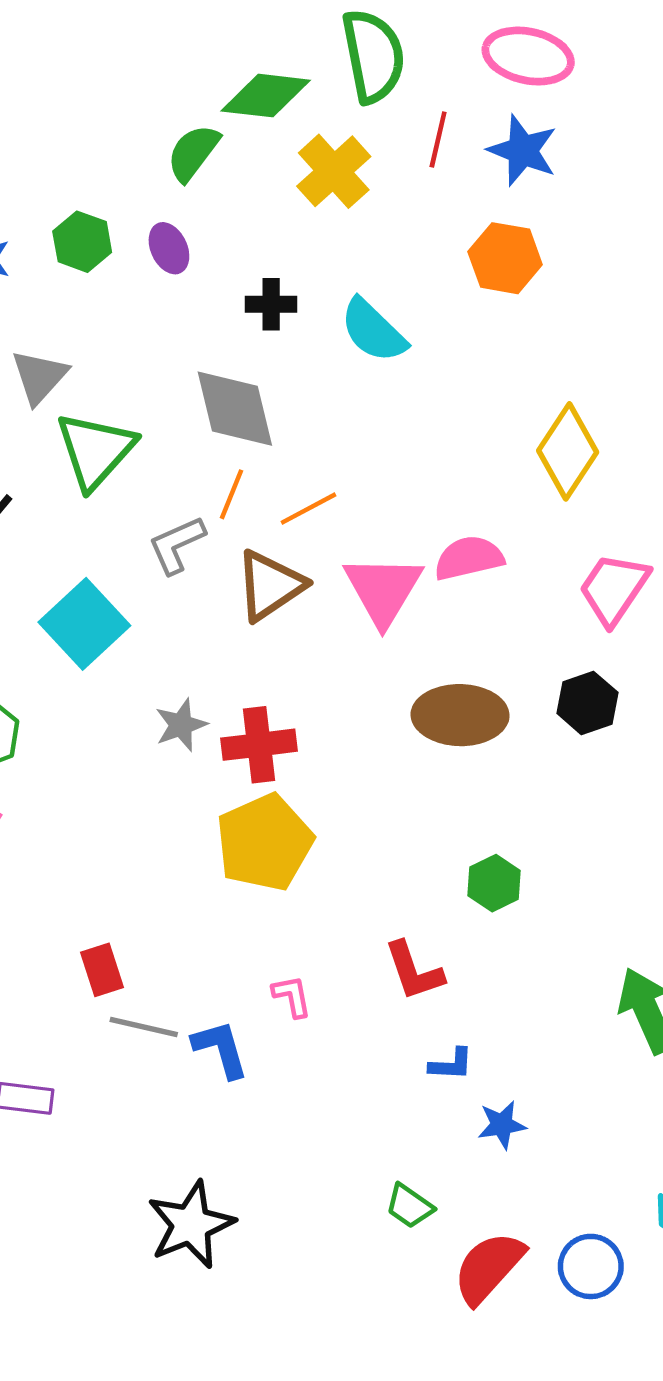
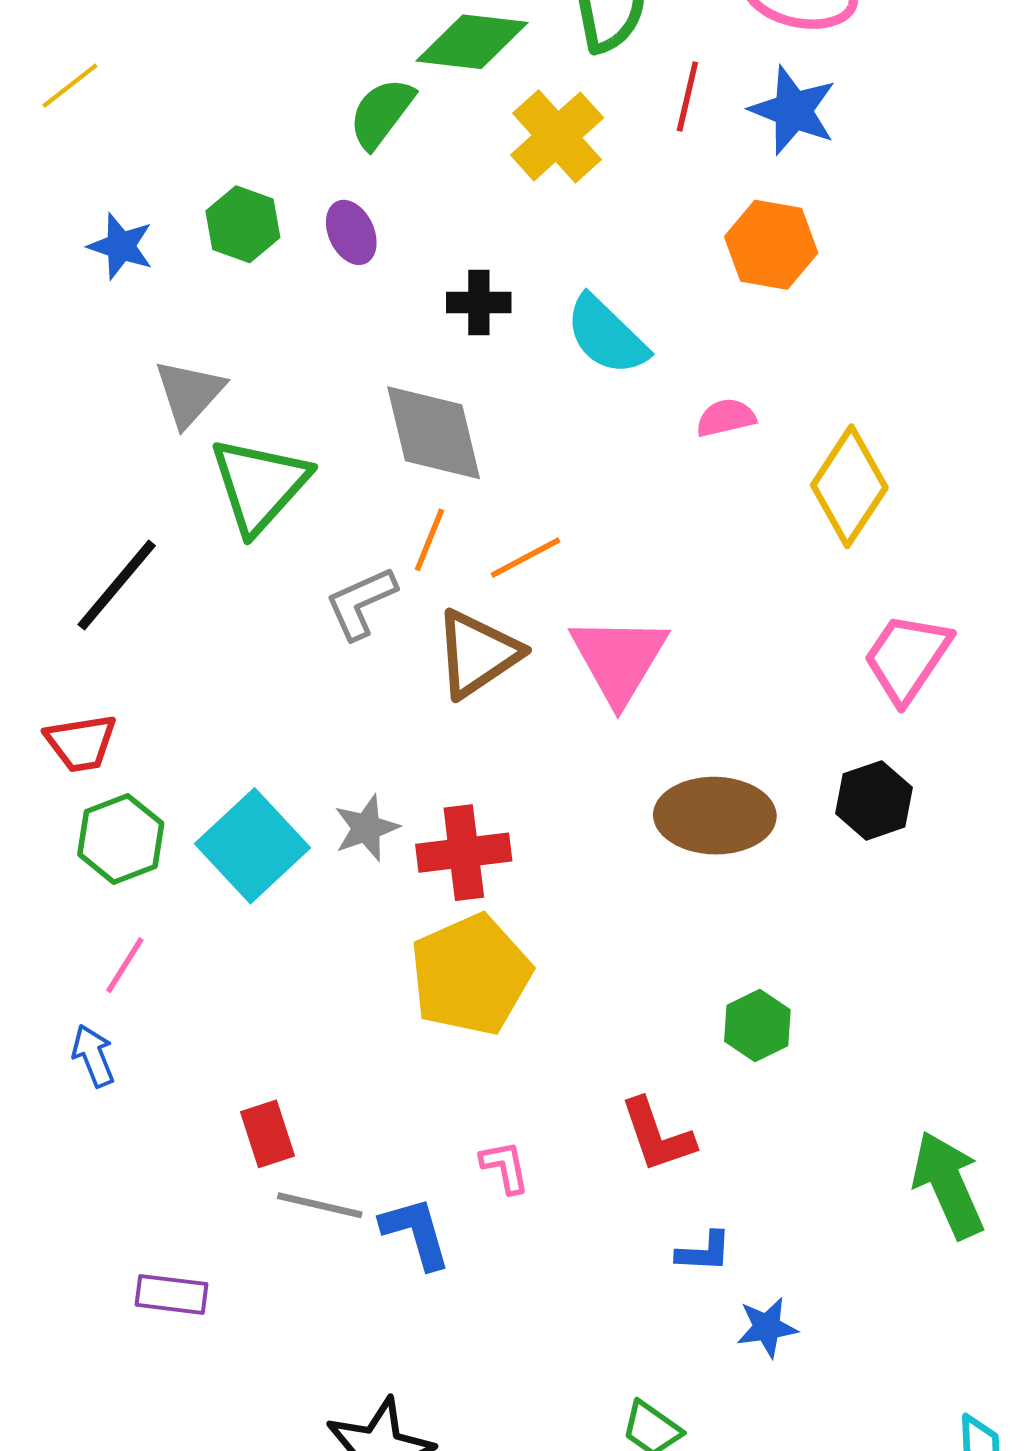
pink semicircle: (469, 558) -> (726, 418), moved, size x0.7
cyan square: (84, 624) -> (252, 846), moved

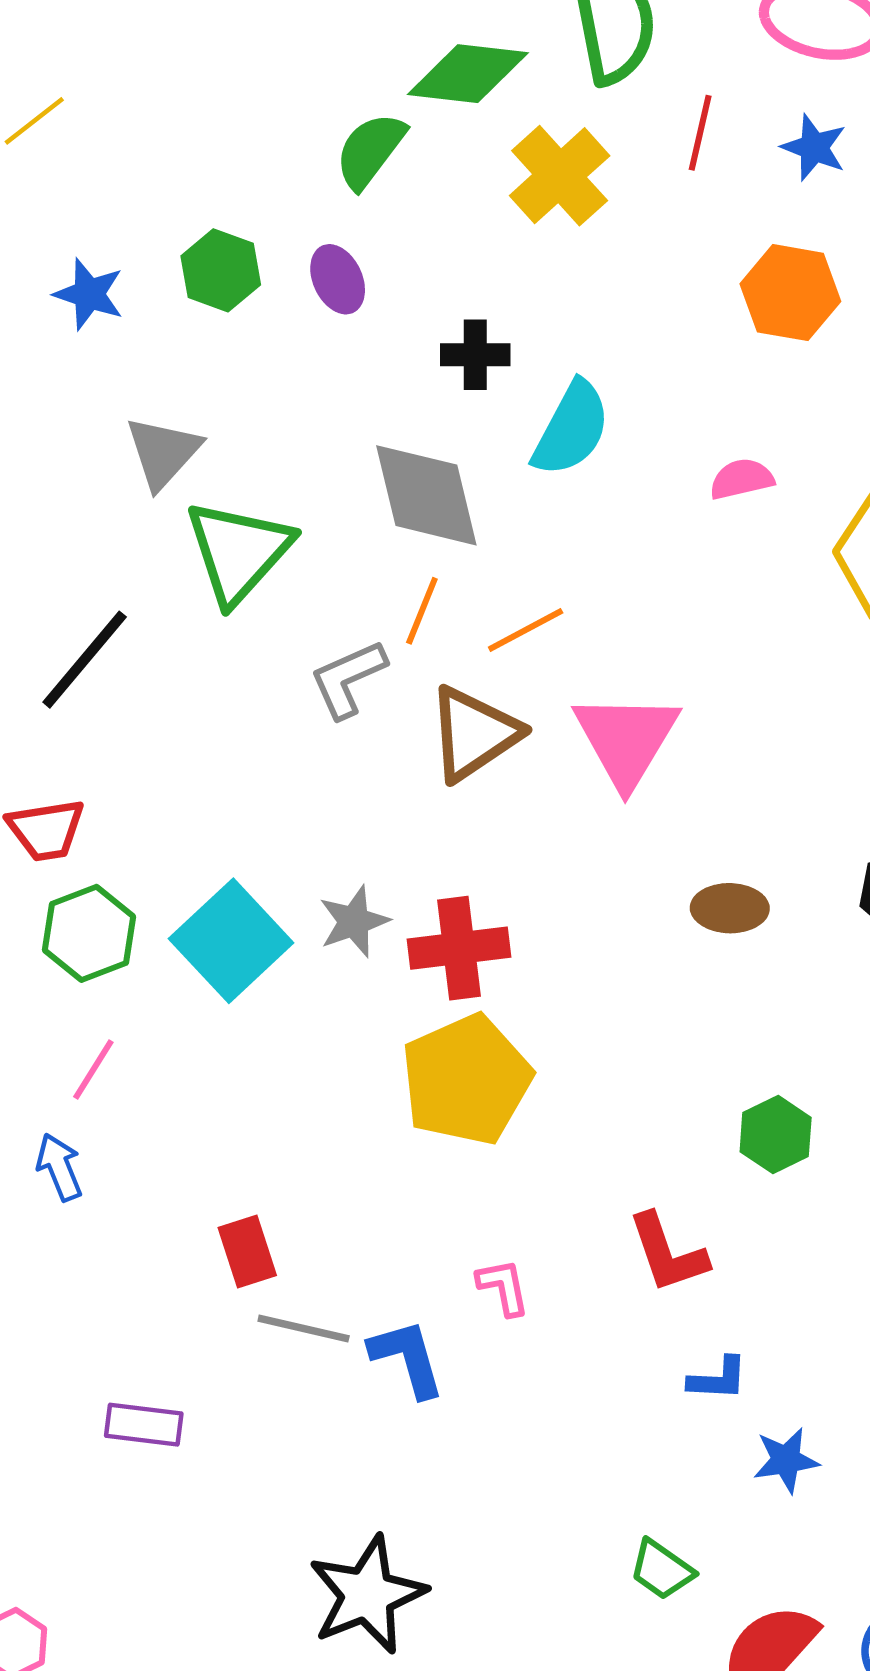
blue star: (793, 110) -> (814, 148), size x0.7
cyan semicircle: (606, 335) -> (571, 429), moved, turned -106
brown ellipse: (715, 816) -> (730, 908), size x0.6

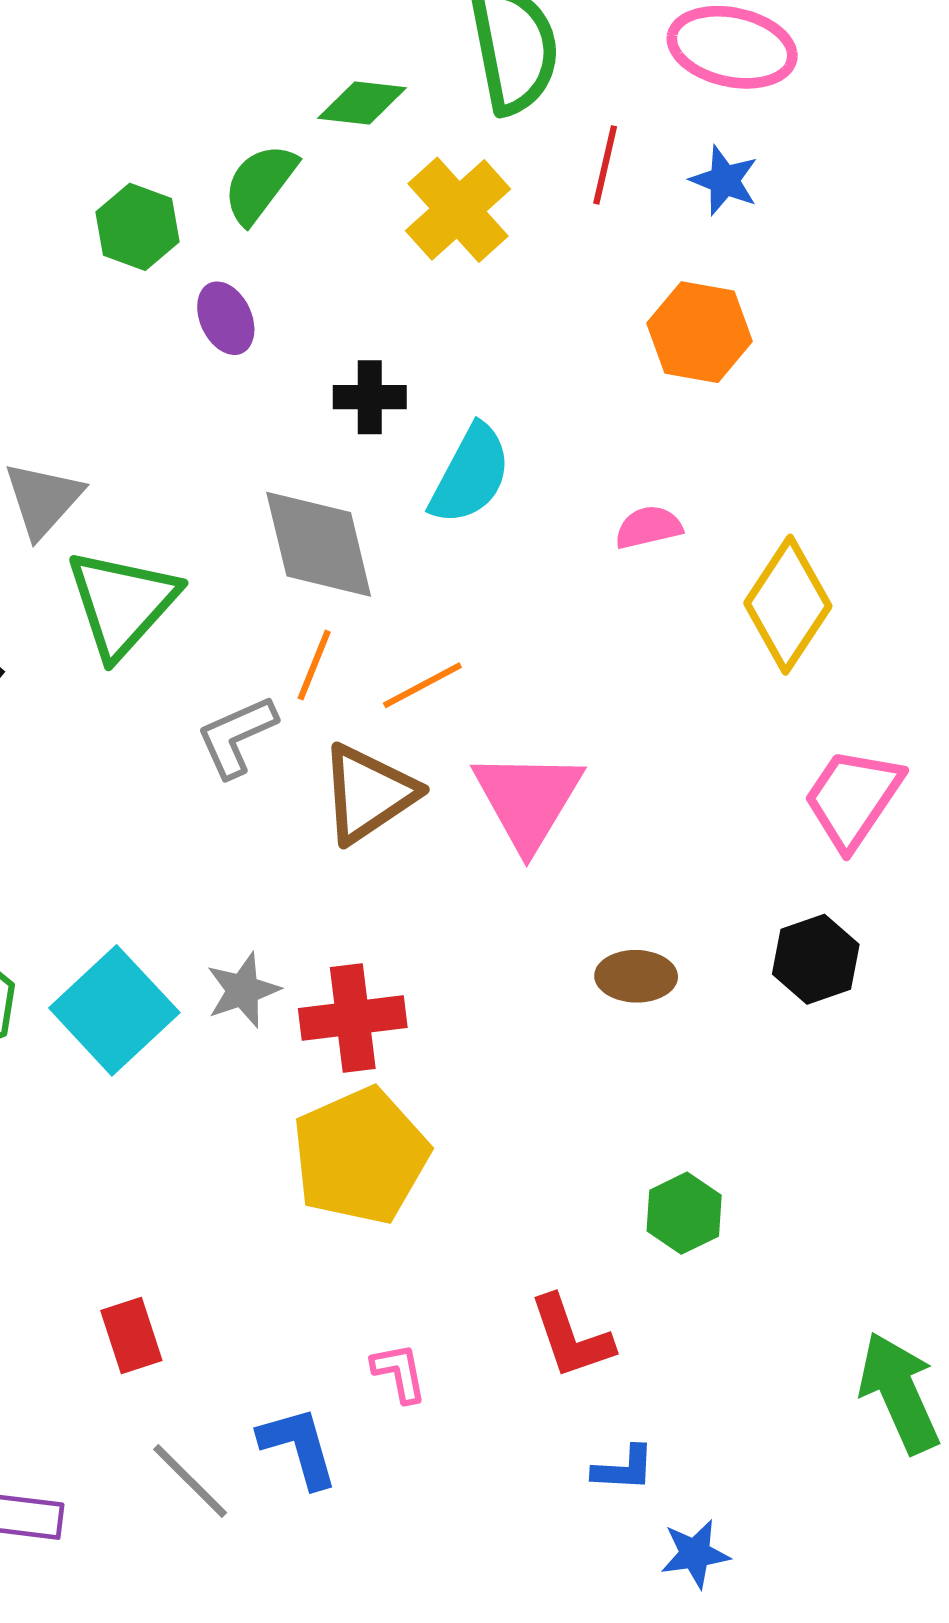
green diamond: (468, 74) -> (362, 103), size x0.7
green hexagon: (221, 270) -> (138, 227), moved
gray line: (304, 1328) -> (190, 1481), moved, turned 32

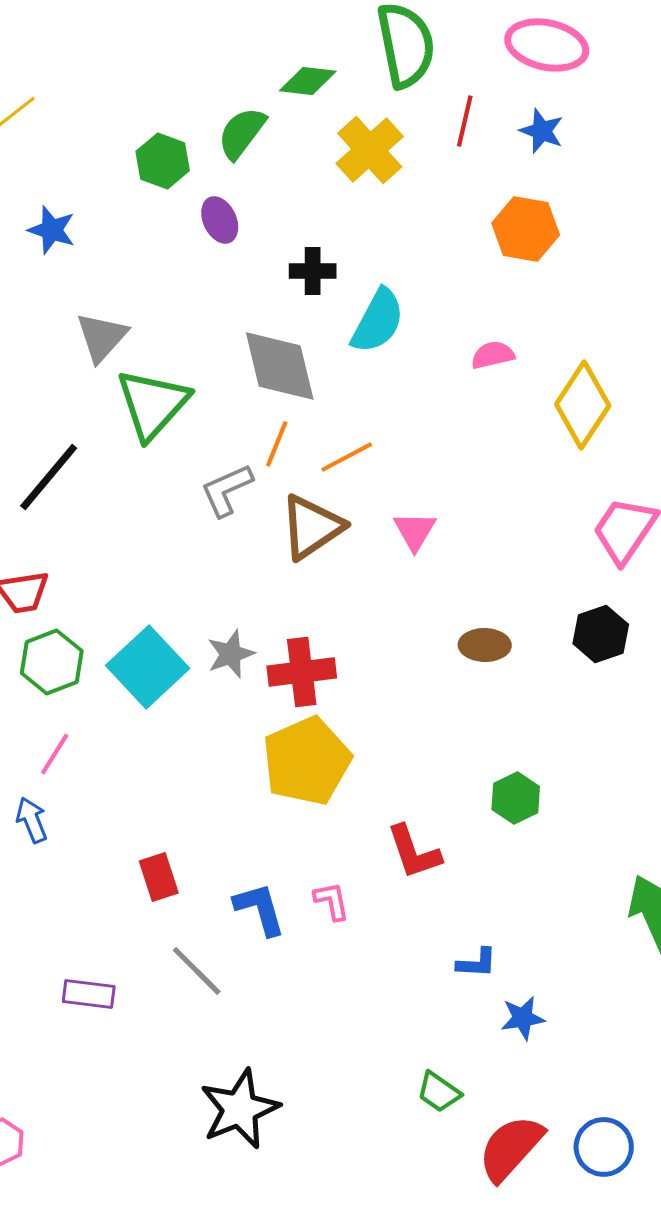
pink triangle: (528, 800) -> (415, 531), size x0.6
red L-shape: (571, 1337) -> (414, 852), moved
blue L-shape: (299, 1447) -> (260, 909), moved

